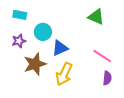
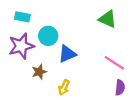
purple star: (19, 41) -> (21, 46), size x1.6
brown star: (35, 64) -> (39, 72), size x0.6
yellow arrow: (64, 74) -> (64, 87), moved, size x0.6

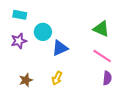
green triangle: (108, 19) -> (101, 29), moved
purple star: (21, 46) -> (19, 41), size x0.7
brown star: (39, 72) -> (26, 80), moved

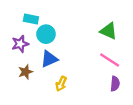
cyan rectangle: (20, 15) -> (31, 19), moved
blue triangle: (60, 48) -> (49, 59), moved
brown star: (26, 80) -> (26, 72), moved

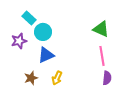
cyan rectangle: (31, 19) -> (29, 18), turned 32
pink line: (110, 60) -> (102, 56), turned 48
brown star: (26, 72) -> (31, 78), moved

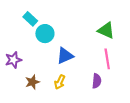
purple star: (19, 41) -> (13, 60), moved
blue triangle: (46, 55) -> (65, 56), moved
purple semicircle: (107, 78) -> (97, 81), moved

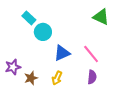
green triangle: (106, 30) -> (101, 17), moved
pink line: (107, 59) -> (91, 54), moved, turned -30
purple star: (13, 60) -> (13, 67), moved

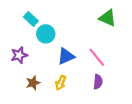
purple star: (13, 67) -> (19, 55), moved

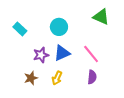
cyan rectangle: (31, 19) -> (20, 29), moved
cyan circle: (46, 34) -> (59, 27), moved
purple star: (19, 55) -> (41, 55), moved

